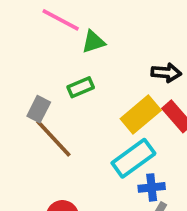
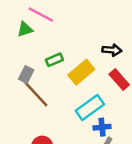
green triangle: (93, 42) -> (25, 29), moved
yellow rectangle: (141, 115) -> (81, 72), moved

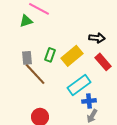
green rectangle: (54, 60) -> (50, 55), moved, turned -48
gray rectangle: (26, 75) -> (27, 58), turned -32

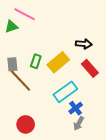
blue cross: (89, 101) -> (76, 108), turned -32

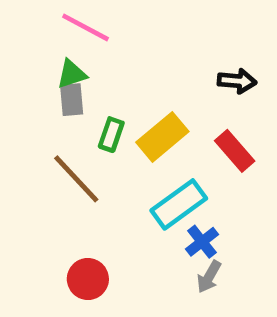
green triangle: (11, 27) -> (72, 74), moved
black arrow: (84, 44) -> (237, 81), moved
gray rectangle: (12, 64) -> (72, 100), moved

